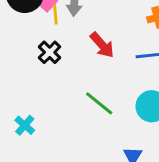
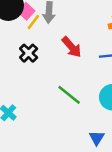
yellow line: (55, 14) -> (33, 22), turned 42

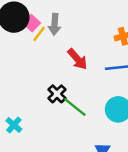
black cross: (29, 53) -> (57, 94), moved

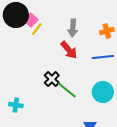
gray arrow: (55, 24) -> (73, 28), moved
cyan cross: (14, 125) -> (16, 105), turned -32

